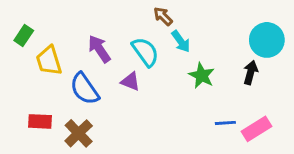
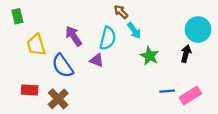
green rectangle: (24, 35) -> (17, 16), moved, turned -48
cyan semicircle: (145, 52) -> (108, 38), turned 50

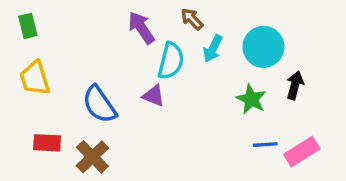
cyan circle: (198, 29) -> (263, 47), moved
cyan arrow: (134, 31) -> (213, 49), turned 63
purple arrow: (74, 36) -> (141, 28), moved
yellow trapezoid: (36, 45) -> (35, 78), moved
green star: (150, 56) -> (251, 99), moved

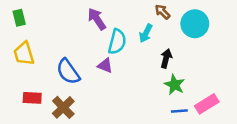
brown arrow: (192, 19) -> (163, 12), moved
cyan circle: (263, 47) -> (195, 24), moved
black arrow: (295, 85) -> (166, 58), moved
green star: (251, 99) -> (174, 85), moved
blue line: (265, 145) -> (179, 111), moved

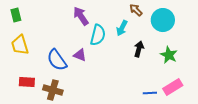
purple triangle: (105, 66) -> (80, 55), moved
green star: (174, 85) -> (169, 55), moved
brown cross: (63, 107) -> (53, 90), turned -30

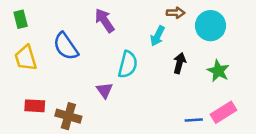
brown arrow: (136, 10) -> (176, 13), turned 136
cyan semicircle: (98, 35) -> (128, 64), moved
purple triangle: (80, 55) -> (105, 90), moved, turned 32
blue semicircle: (57, 60) -> (66, 46), moved

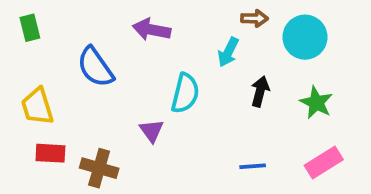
purple arrow: (105, 20) -> (152, 30), turned -45
yellow trapezoid: (26, 58) -> (37, 106), moved
blue line: (194, 120) -> (253, 166), moved

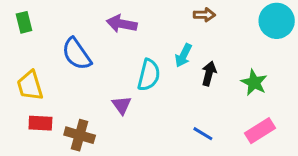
cyan circle: (305, 37) -> (277, 21), moved
cyan arrow: (228, 52) -> (183, 55), moved
blue line: (253, 166) -> (203, 134), turned 35

